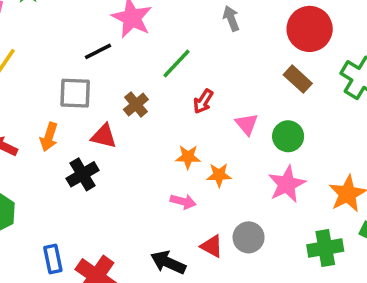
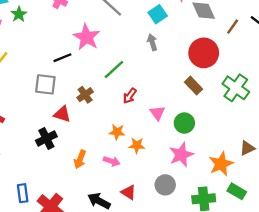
orange arrow: (49, 137) -> (80, 159), moved
gray circle: (249, 237) -> (165, 185), moved

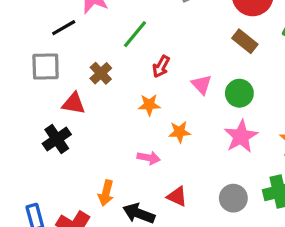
orange star: (117, 132) -> (149, 105), moved
orange arrow: (80, 159) -> (106, 193), moved
gray circle: (165, 185) -> (233, 198), moved

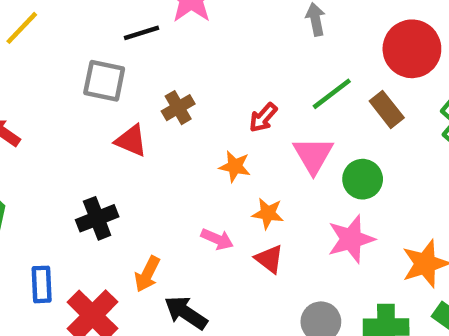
green line: (135, 34) -> (332, 94), moved
pink triangle: (202, 85) -> (313, 155), size x1.4
black cross: (57, 139) -> (97, 218), moved
red triangle: (177, 196) -> (269, 259), moved

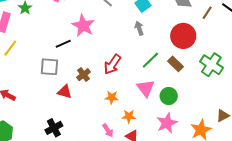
red arrow: (263, 118) -> (112, 64), moved, size x1.5
pink arrow: (217, 239) -> (108, 130), turned 40

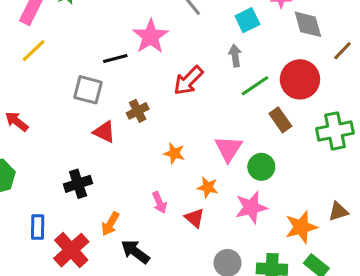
green line: (150, 60) -> (255, 86), moved
red arrow: (112, 64) -> (188, 81), moved
green cross: (211, 65) -> (335, 131), turned 35
orange star: (129, 116) -> (208, 187), moved

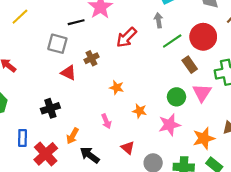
pink triangle: (228, 149) -> (202, 93), moved
red triangle: (194, 218) -> (128, 148), moved

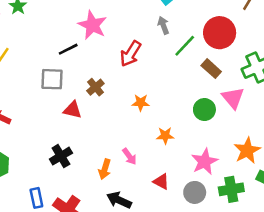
orange star: (117, 87) -> (141, 103), moved
pink star: (169, 125) -> (205, 162), moved
orange arrow: (73, 136) -> (105, 169), moved

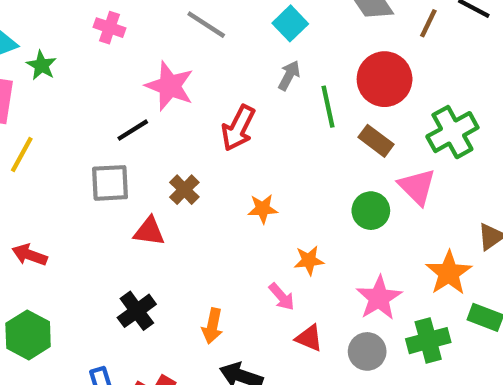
gray arrow: (163, 25) -> (289, 75), turned 54
green line: (185, 46) -> (328, 107), turned -50
pink arrow: (129, 156) -> (282, 297), moved

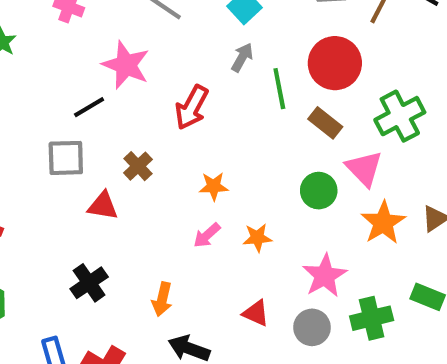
orange star: (449, 273) -> (383, 223), moved
pink arrow: (282, 297) -> (207, 235), moved, turned 88

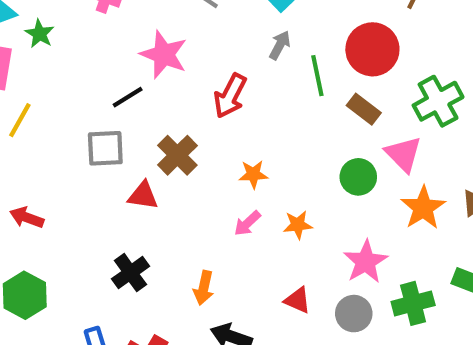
brown cross: (138, 166) -> (177, 155), size x1.4

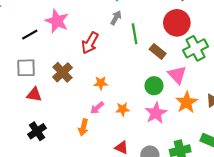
red circle: (372, 49) -> (177, 23), moved
black line: (128, 97) -> (30, 35), moved
red triangle: (143, 195) -> (34, 94), moved
pink star: (366, 262) -> (156, 113), moved
orange arrow: (204, 288) -> (83, 127), moved

